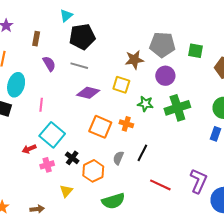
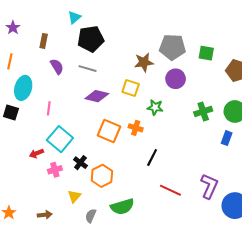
green cross: (177, 108) -> (203, 111), moved, size x0.7
gray semicircle: (118, 158) -> (91, 216), moved

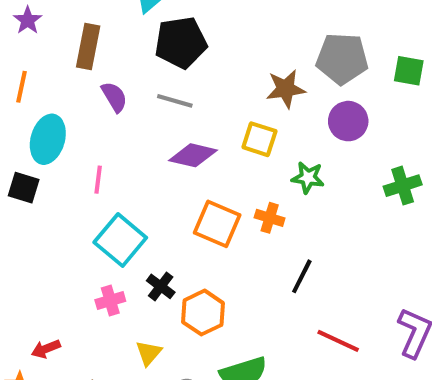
brown rectangle: (44, 41) -> (88, 46), size x1.5
red arrow: (36, 153) -> (46, 349), moved

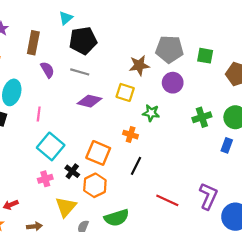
orange square: (217, 224) -> (98, 153), moved
black line: (302, 276) -> (136, 166), moved
yellow triangle: (149, 353) -> (66, 207), size x1.5

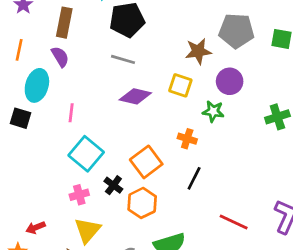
purple semicircle: (47, 70) -> (60, 57), moved
purple circle: (173, 83) -> (230, 81), moved
orange square: (98, 153) -> (146, 162), turned 30
yellow triangle: (66, 207) -> (87, 230), moved

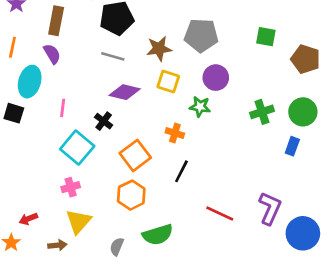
gray pentagon: (236, 31) -> (201, 35), moved
brown star: (198, 51) -> (159, 49), moved
black cross: (113, 185) -> (104, 121), moved

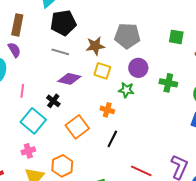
green cross: (262, 112) -> (168, 83), moved, turned 30
orange hexagon: (131, 195) -> (62, 166), moved

